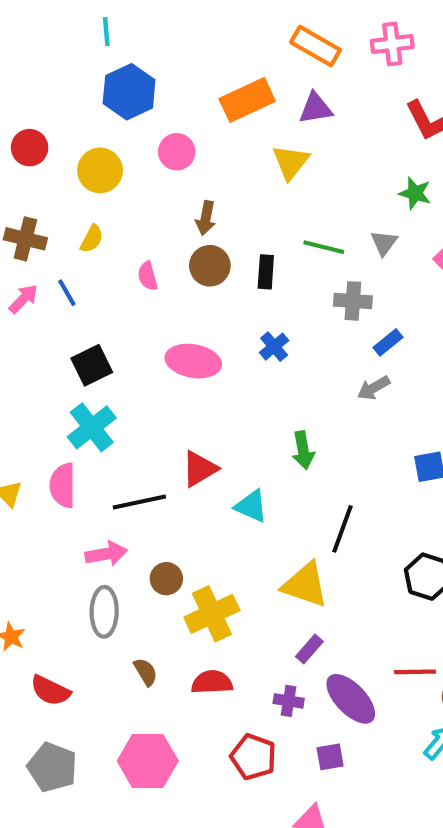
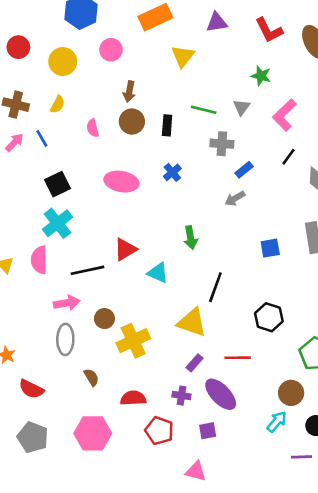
purple triangle: (316, 108) -> (217, 22), moved
red line: (415, 672) -> (238, 358), moved
red semicircle: (212, 682) -> (133, 398), moved

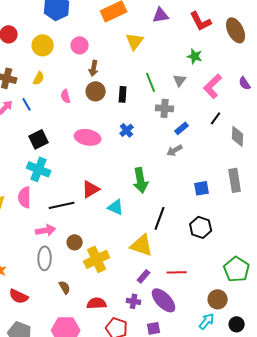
pink circle: (111, 50) -> (80, 45), moved
green line: (204, 110) -> (151, 82), turned 54
cyan cross: (57, 223) -> (39, 169), turned -30
green arrow: (191, 238) -> (141, 180), size x1.4
black hexagon: (269, 317) -> (201, 227), moved

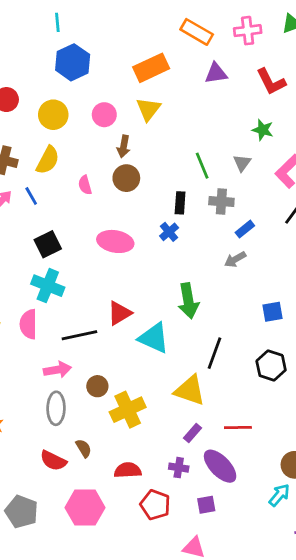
yellow triangle: (135, 41) -> (148, 109), moved
yellow semicircle: (39, 78) -> (48, 160), size x1.5
black rectangle: (123, 94) -> (180, 203), moved
cyan triangle: (116, 207) -> (154, 338), size x1.4
red semicircle: (19, 296) -> (53, 461), moved

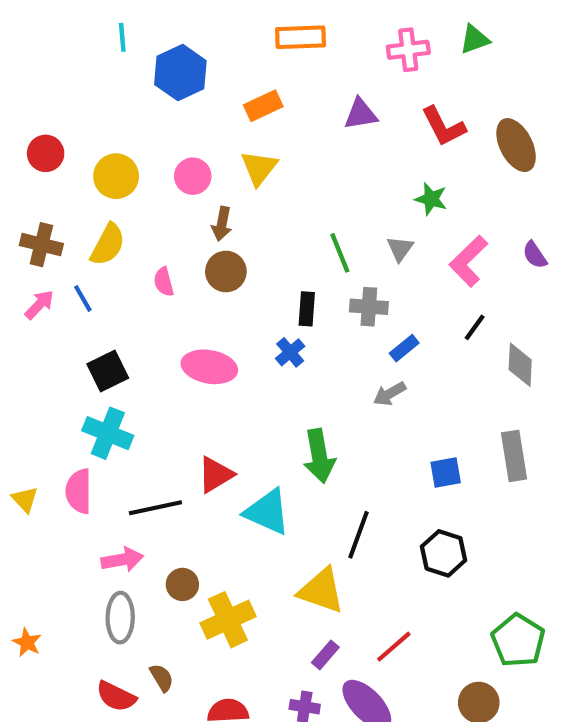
orange rectangle: (197, 32) -> (301, 37), moved, turned -32
blue hexagon: (73, 62) -> (180, 73), moved
orange rectangle: (151, 68) -> (263, 106), size x0.7
red line: (238, 428) -> (394, 647), turned -40

